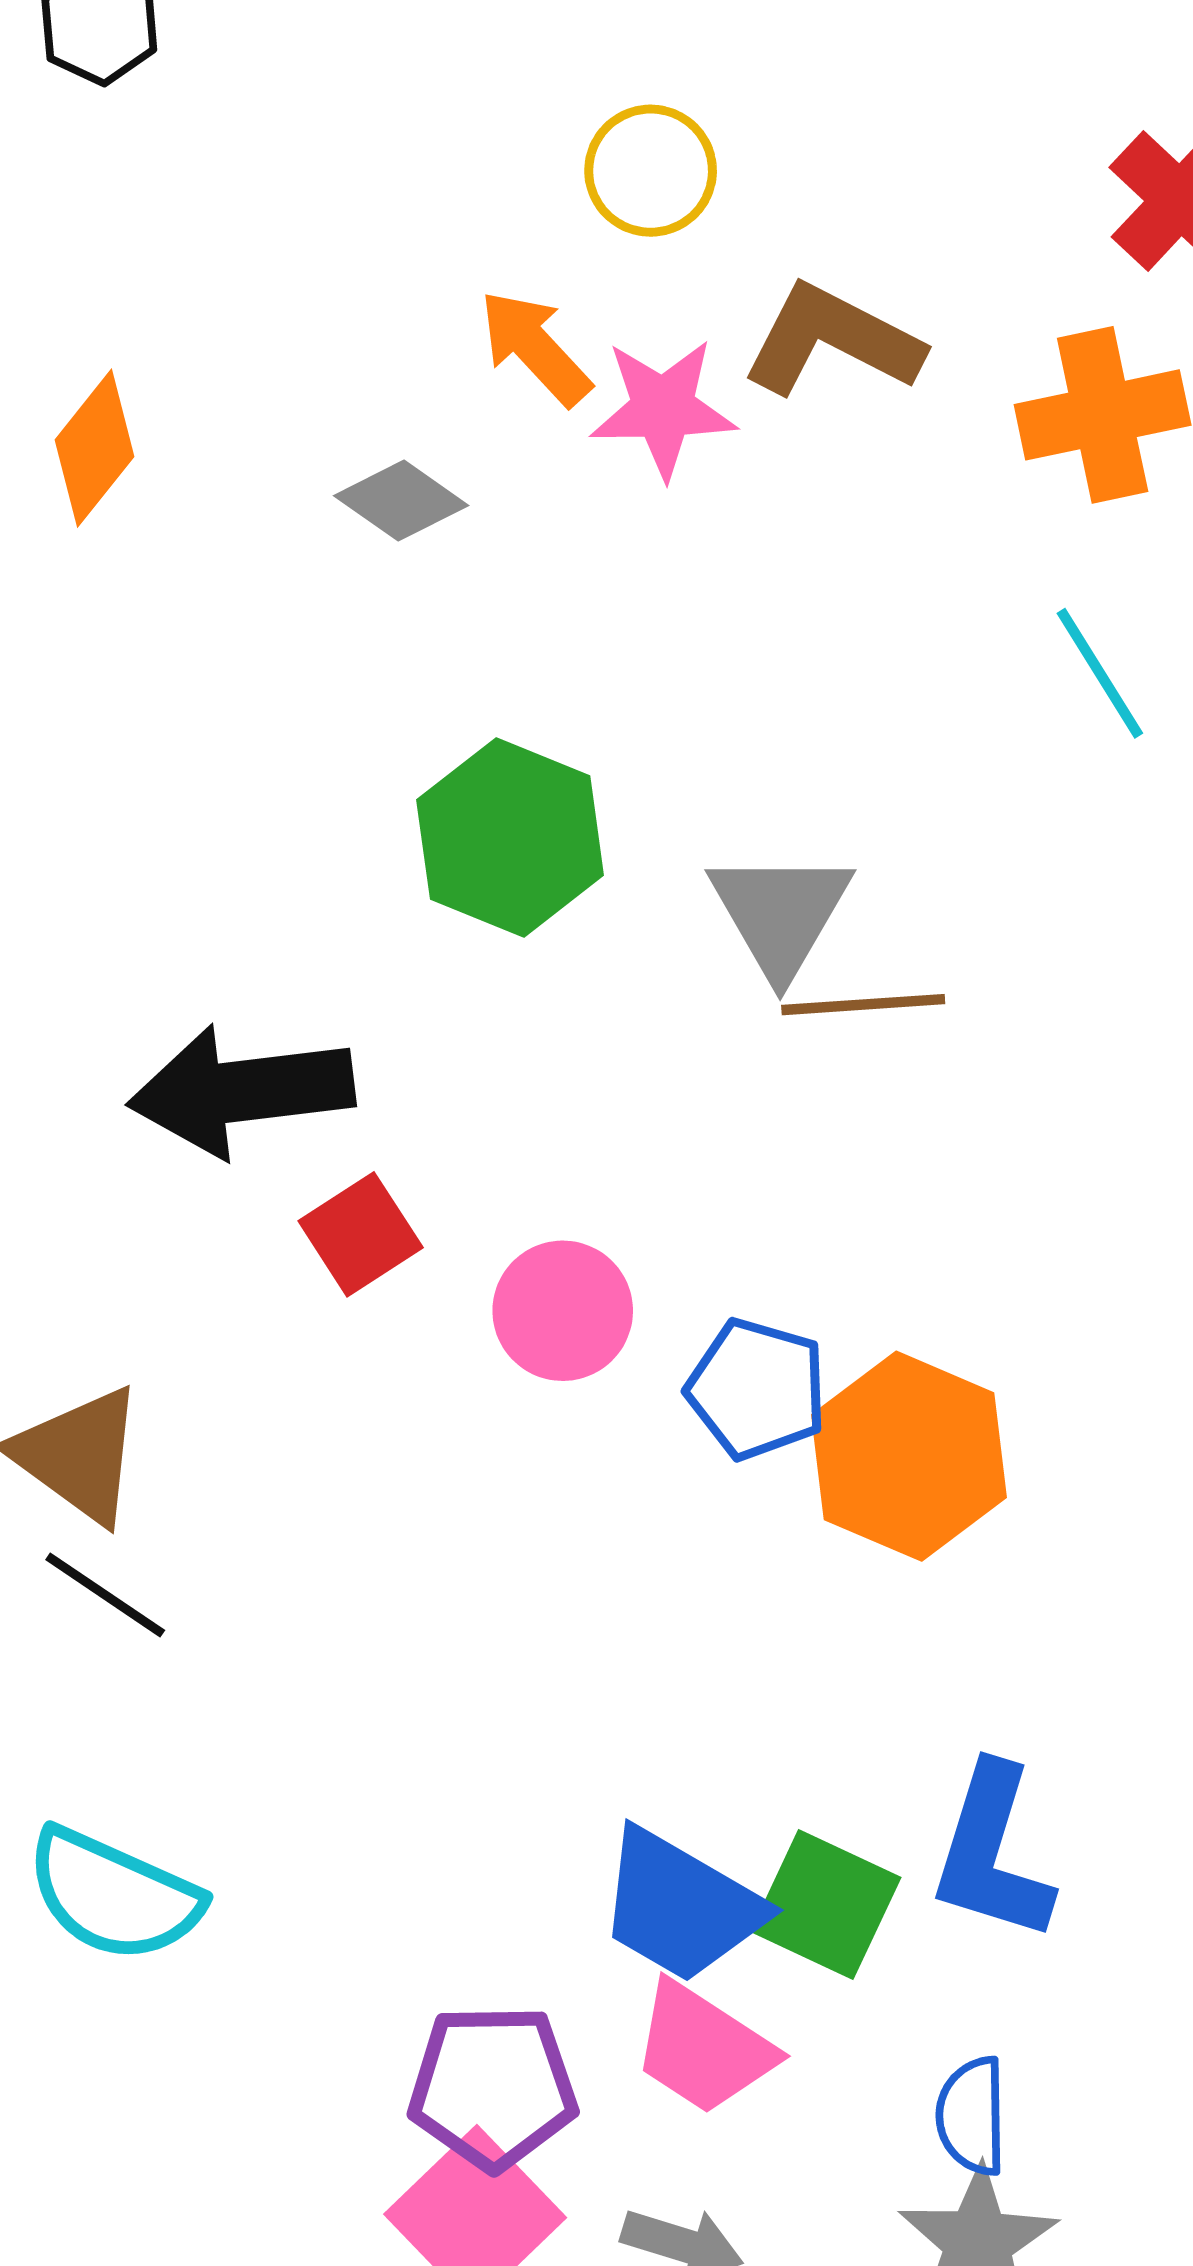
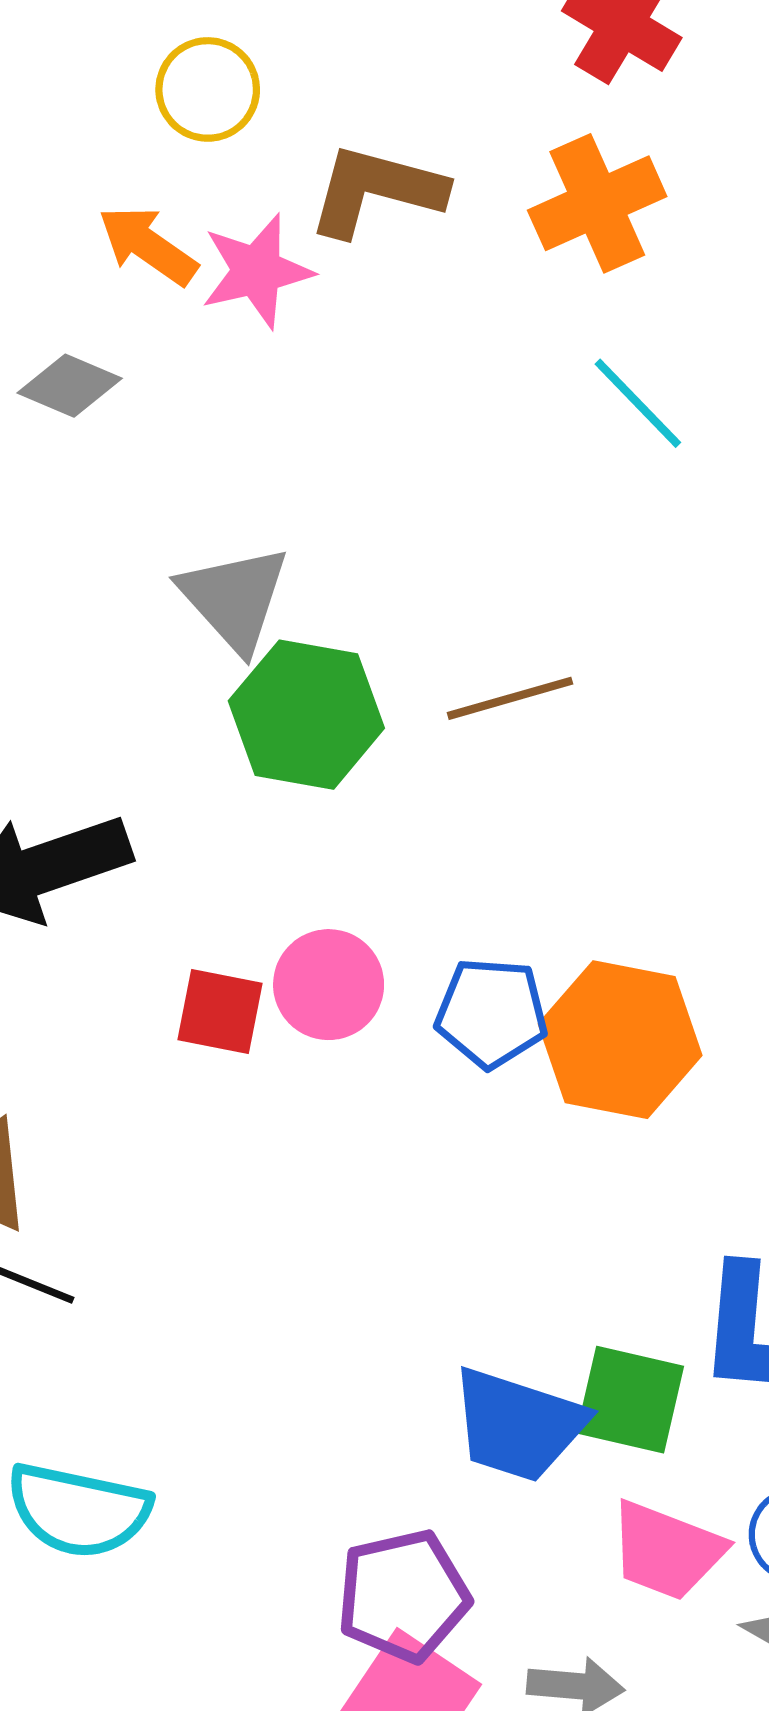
green hexagon: (510, 838) -> (306, 715), moved
gray triangle: (780, 913) -> (234, 598), moved
red square: (361, 1234) -> (220, 1012), moved, turned -34
pink trapezoid: (703, 2048) -> (667, 1551), moved

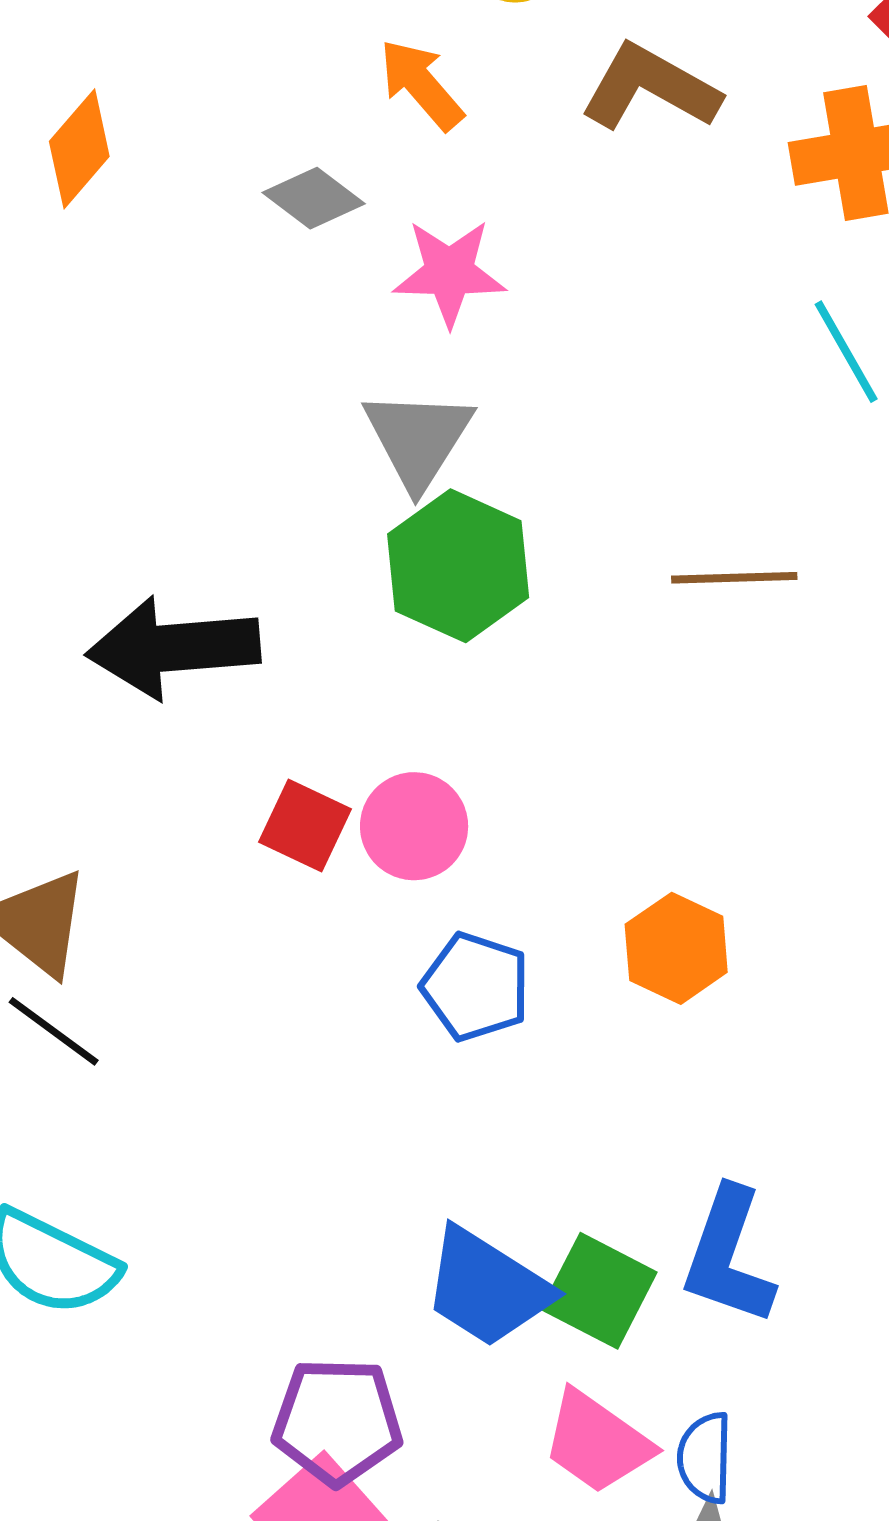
pink star: (257, 271) -> (449, 273), moved
brown line: (510, 698) -> (734, 578), moved
blue pentagon: (491, 1013) -> (476, 987), moved
orange hexagon: (620, 1040) -> (676, 948), size x0.7

